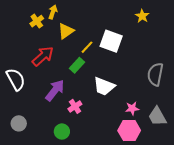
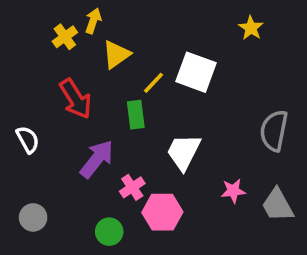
red arrow: (43, 56) -> (76, 99), turned 100
green rectangle: (77, 65) -> (136, 115), turned -49
white semicircle: (16, 79) -> (28, 140), size x0.7
white trapezoid: (104, 86) -> (184, 152), turned 95
pink hexagon: (129, 131) -> (162, 212), moved

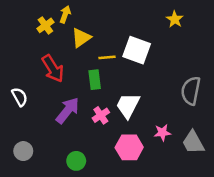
yellow line: (154, 83) -> (107, 57), turned 42
pink cross: (132, 187) -> (101, 115), moved
pink hexagon: (162, 212) -> (129, 147), moved

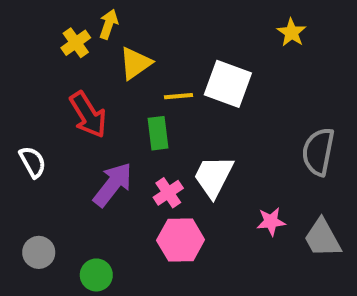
pink hexagon: (129, 147) -> (181, 240), moved
green circle: (76, 161) -> (96, 275), moved

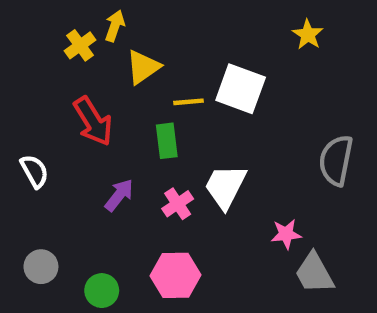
purple arrow: (113, 185) -> (119, 195), size x0.7
gray trapezoid: (322, 238) -> (314, 273), moved
pink hexagon: (181, 240) -> (175, 275), moved

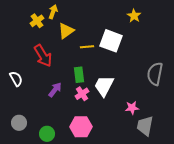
yellow star: (308, 35) -> (134, 16), moved
green rectangle: (167, 141) -> (79, 75), moved
gray trapezoid: (314, 273) -> (145, 126), turned 40

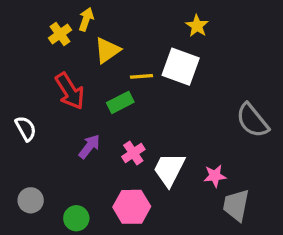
yellow star: (134, 16) -> (197, 26), moved
gray semicircle: (155, 74) -> (252, 120), turned -50
green rectangle: (79, 75) -> (120, 102), moved, turned 70
white trapezoid: (104, 86) -> (169, 169), moved

